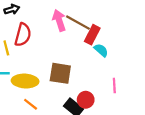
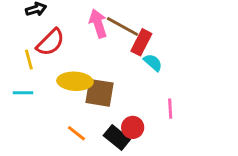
red semicircle: (23, 35) -> (50, 42), turned 30
yellow ellipse: (25, 81) -> (75, 81), moved
orange line: (31, 104) -> (76, 133), moved

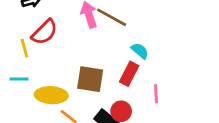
red rectangle: (141, 42) -> (129, 74), moved
yellow ellipse: (75, 81) -> (51, 95), moved

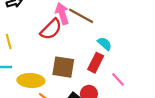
red semicircle: (45, 32) -> (51, 29), moved
pink line: (156, 94) -> (118, 79), turned -40

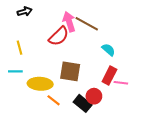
red rectangle: (96, 63) -> (109, 76), moved
pink line: (118, 79) -> (121, 83), turned -40

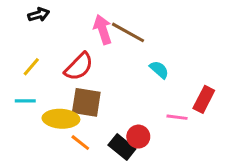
red semicircle: (59, 36) -> (79, 67), moved
yellow line: (19, 48) -> (31, 67), turned 56
brown square: (70, 71) -> (86, 102), moved
red rectangle: (109, 76) -> (204, 99), moved

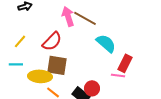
cyan semicircle: (159, 70) -> (106, 43), size x1.5
red rectangle: (204, 99) -> (125, 63), moved

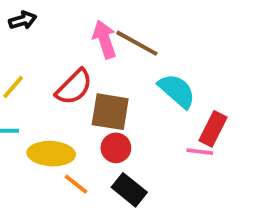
brown square: (57, 65) -> (110, 112), moved
red circle: (92, 88) -> (116, 148), moved

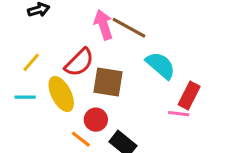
red circle: (116, 148) -> (96, 120), moved
yellow ellipse: (51, 154) -> (61, 94), moved, turned 60

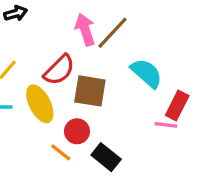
brown line: (129, 28) -> (113, 33), turned -76

